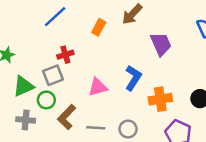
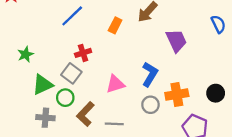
gray square: (53, 75) -> (71, 73), turned -30
gray circle: (128, 129) -> (150, 105), moved

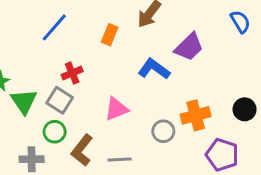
purple trapezoid: (176, 41) -> (189, 47), turned 75
blue L-shape: (150, 74) -> (154, 69), moved, turned -80
green triangle: (43, 85) -> (24, 101), moved, turned -35

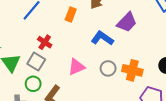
red cross: (72, 73) -> (45, 42), turned -32
orange cross: (196, 115) -> (132, 70), turned 30
gray circle: (163, 131) -> (108, 68), moved

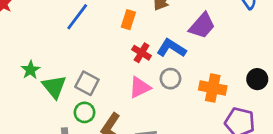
red cross: (45, 42) -> (142, 53), moved
gray circle: (108, 68) -> (170, 79), moved

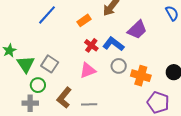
orange rectangle: (128, 20) -> (84, 20), turned 32
gray circle: (170, 79) -> (119, 66), moved
green circle: (84, 112) -> (38, 85), moved

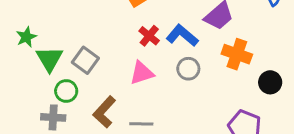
orange cross: (141, 76) -> (237, 54), moved

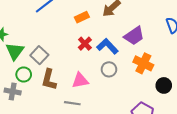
pink triangle: (142, 73) -> (80, 80), moved
brown L-shape: (104, 112) -> (49, 80), moved, turned -35

